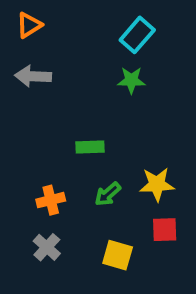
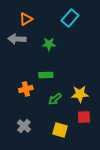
orange triangle: (29, 25) -> (26, 19), moved
green star: (131, 80) -> (49, 44), moved
orange cross: (51, 200) -> (26, 89), moved

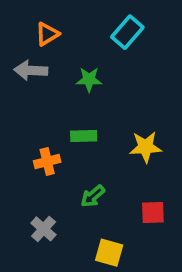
yellow star: (80, 94) -> (146, 147), moved
green arrow: (55, 99) -> (93, 196), moved
yellow square: (60, 130) -> (109, 253), moved

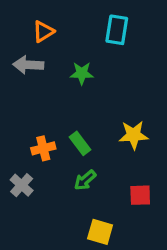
cyan rectangle: (127, 32) -> (117, 30), turned -32
green rectangle: (84, 136) -> (80, 143), moved, turned 55
gray cross: (44, 229) -> (22, 185), moved

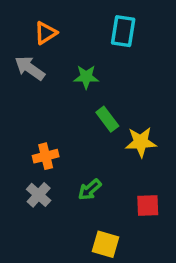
gray arrow: (28, 65) -> (30, 68), turned 32
green rectangle: (80, 143) -> (107, 119), moved
gray cross: (22, 185) -> (39, 195), moved

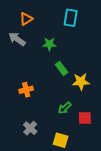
green arrow: (90, 190) -> (65, 108), moved
gray cross: (39, 195) -> (30, 128), moved

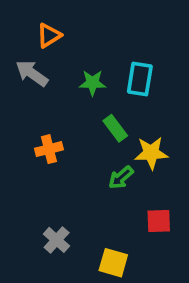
cyan rectangle: (71, 18) -> (140, 79), moved
orange cross: (26, 90) -> (49, 149), moved
green arrow: (65, 108) -> (121, 177), moved

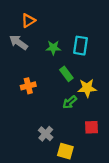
gray cross: (57, 240) -> (46, 134), moved

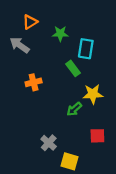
green star: (53, 48) -> (60, 34), moved
green rectangle: (66, 74) -> (73, 68), moved
orange cross: (28, 86) -> (34, 82), moved

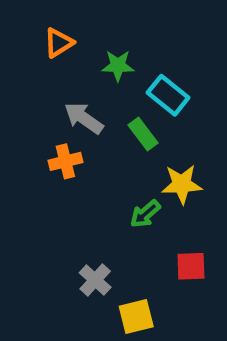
gray arrow: (20, 45) -> (84, 118), moved
cyan rectangle: (86, 49) -> (168, 95), turned -60
yellow square: (70, 161) -> (136, 316), turned -30

